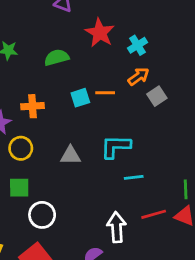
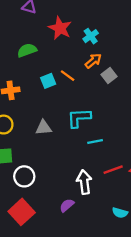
orange line: (105, 93) -> (68, 76), turned 40

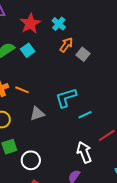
red star: (60, 28) -> (30, 24), turned 30
orange line: (68, 76) -> (22, 90), moved
cyan square: (48, 81) -> (28, 50), moved

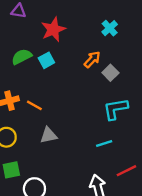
cyan cross: (59, 24) -> (110, 28), moved
cyan L-shape: (66, 98) -> (116, 109), moved

